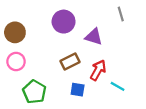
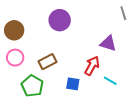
gray line: (121, 14) -> (123, 13), moved
purple triangle: (94, 37) -> (108, 43), moved
brown rectangle: (70, 62) -> (47, 62), moved

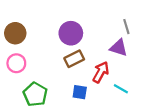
gray line: (123, 13) -> (126, 27), moved
purple circle: (60, 20) -> (71, 33), moved
brown rectangle: (47, 62) -> (74, 59), moved

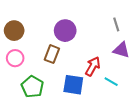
purple triangle: (119, 48) -> (121, 50), moved
brown rectangle: (74, 59) -> (52, 54), moved, turned -42
blue square: (80, 92) -> (73, 85), size x1.5

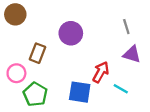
brown circle: (14, 31) -> (15, 14), moved
brown rectangle: (52, 54) -> (38, 53), moved
pink circle: (15, 58) -> (16, 73), moved

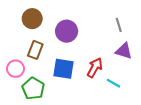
brown circle: (15, 14) -> (32, 19), moved
blue square: (80, 92) -> (63, 69), moved

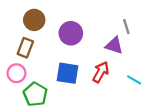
brown rectangle: (35, 50) -> (25, 48), moved
purple triangle: (124, 51) -> (114, 45), moved
cyan line: (113, 83) -> (134, 80), moved

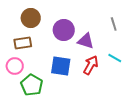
purple triangle: (114, 45) -> (86, 41), moved
brown rectangle: (25, 48) -> (23, 43), turned 60
cyan line: (134, 80) -> (115, 58), moved

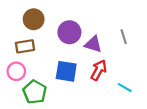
gray line: (114, 24) -> (124, 37), moved
cyan line: (115, 58) -> (125, 88), moved

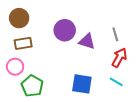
brown circle: (34, 19) -> (19, 18), moved
red arrow: (99, 70) -> (119, 58), moved
blue square: (66, 71) -> (82, 84), moved

